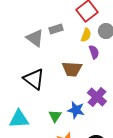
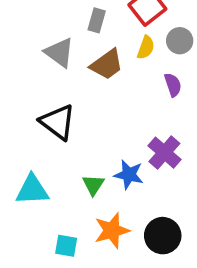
gray rectangle: (56, 29) -> (97, 20), moved, turned -56
purple semicircle: (94, 52) -> (173, 85), moved
brown trapezoid: (72, 69) -> (107, 64), moved, turned -40

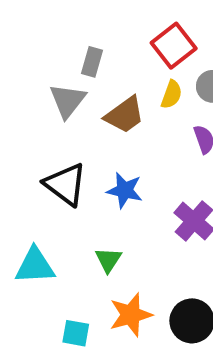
gray rectangle: (97, 20) -> (92, 62), moved
gray triangle: (59, 53) -> (68, 101), turned 32
blue star: (129, 175) -> (125, 190), moved

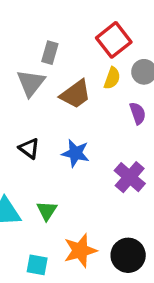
black triangle: (65, 184) -> (29, 148), size x0.6
green triangle: (108, 260) -> (47, 211), moved

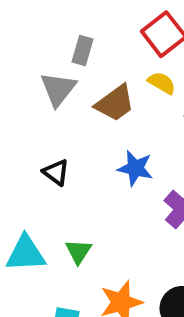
yellow semicircle: (112, 78) -> (162, 83), turned -80
blue star: (75, 153) -> (135, 168), moved

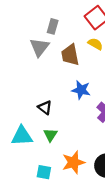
brown trapezoid: (115, 103) -> (70, 55), turned 115
black triangle: (56, 172) -> (45, 107), moved

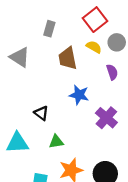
gray triangle: (39, 47) -> (20, 57), moved, turned -35
green triangle: (50, 135) -> (56, 142), moved, turned 48

